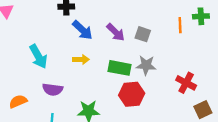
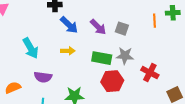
red cross: (186, 83) -> (150, 73), moved

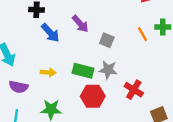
orange line: (154, 21) -> (143, 34), turned -32
purple arrow: (98, 27) -> (80, 24), moved
yellow arrow: (68, 51) -> (48, 72), moved

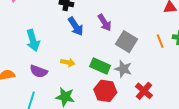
gray square: (107, 40) -> (126, 42), size x1.5

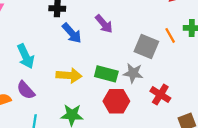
gray square: (126, 42) -> (146, 46), moved
yellow arrow: (68, 62) -> (69, 75), size x1.5
purple semicircle: (39, 71) -> (26, 90), moved, turned 36

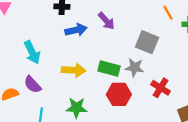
blue arrow: (72, 33) -> (76, 30), turned -60
orange line: (170, 35) -> (168, 13), moved

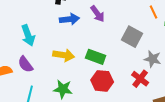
gray star: (135, 68) -> (153, 59), moved

